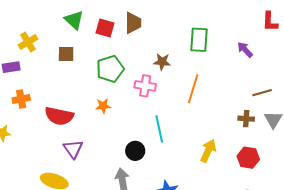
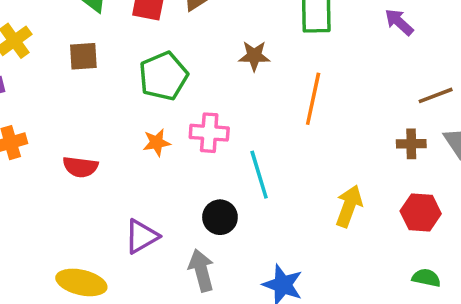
pink cross: (145, 86) -> (209, 133), moved
red semicircle: (59, 116) -> (80, 167), size x0.7
purple triangle: (73, 149) -> (142, 236), moved, turned 40

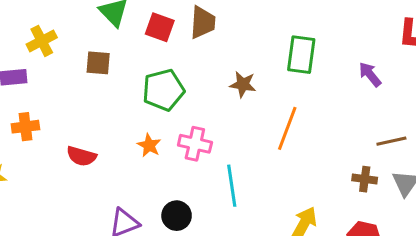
orange star: (157, 143) -> (149, 145), turned 30
black circle: (220, 217) -> (177, 216), moved

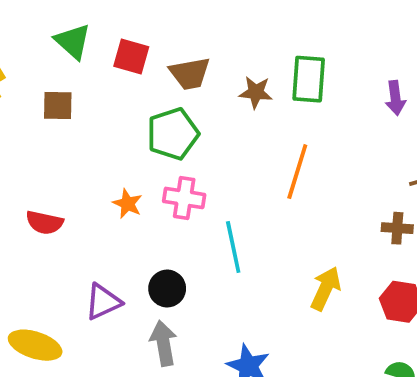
brown trapezoid: (203, 22) -> (190, 73), moved, turned 80
purple arrow: (370, 74) -> (395, 98), turned -144
brown star: (243, 84) -> (256, 92), moved
green pentagon: (163, 90) -> (173, 134), moved

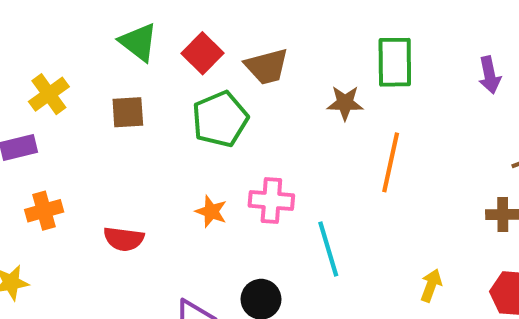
red square: (131, 56) -> (202, 53), turned 33
brown star: (256, 92) -> (345, 103), moved
green pentagon: (173, 134) -> (220, 119), moved
yellow arrow: (326, 289) -> (431, 285), size x0.7

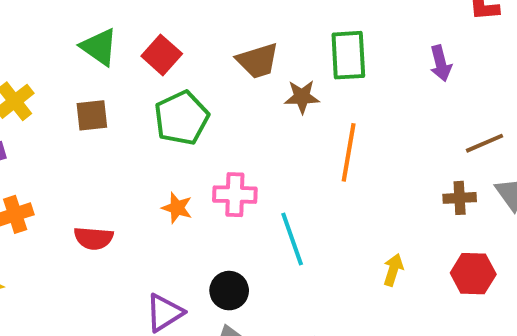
brown trapezoid: (267, 66) -> (258, 61), moved

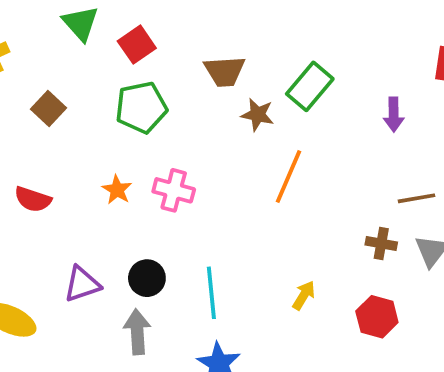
green rectangle: (348, 55) -> (310, 86), turned 30
brown square: (92, 115) -> (49, 109), moved, turned 36
cyan line: (292, 239) -> (211, 293), moved

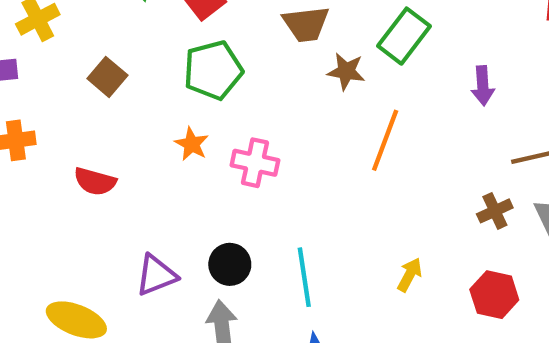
purple arrow: (394, 114) -> (483, 86), moved
orange star: (117, 190) -> (192, 144), moved
brown cross: (381, 244) -> (495, 211), turned -32

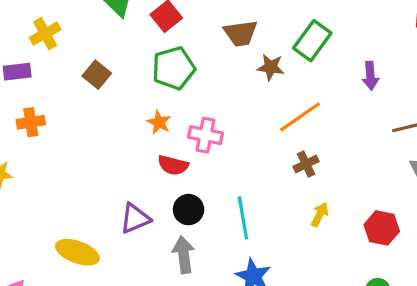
orange line: (385, 140) -> (300, 117), turned 36
red semicircle: (95, 181) -> (173, 165), moved
brown cross: (495, 211) -> (306, 164), moved

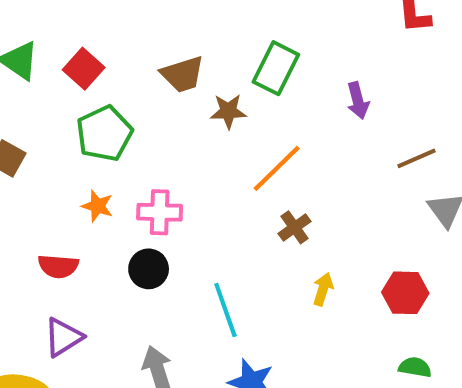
red semicircle: (173, 165) -> (58, 266), moved
black circle: (189, 210) -> (149, 269), moved
purple triangle: (135, 218) -> (63, 337), moved

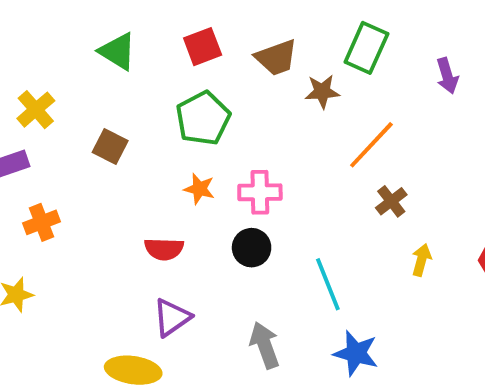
red square: (84, 69) -> (203, 47), moved, turned 30

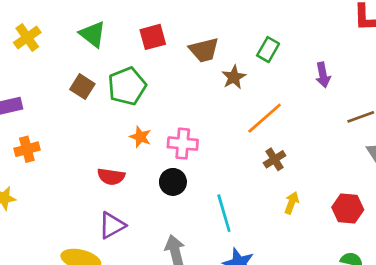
green rectangle: (366, 48) -> (268, 50), size x0.7
brown star: (322, 92) -> (234, 77), turned -30
yellow cross: (36, 110) -> (27, 38), moved
green pentagon: (203, 118) -> (127, 86), moved
brown square: (110, 147) -> (82, 87), moved

